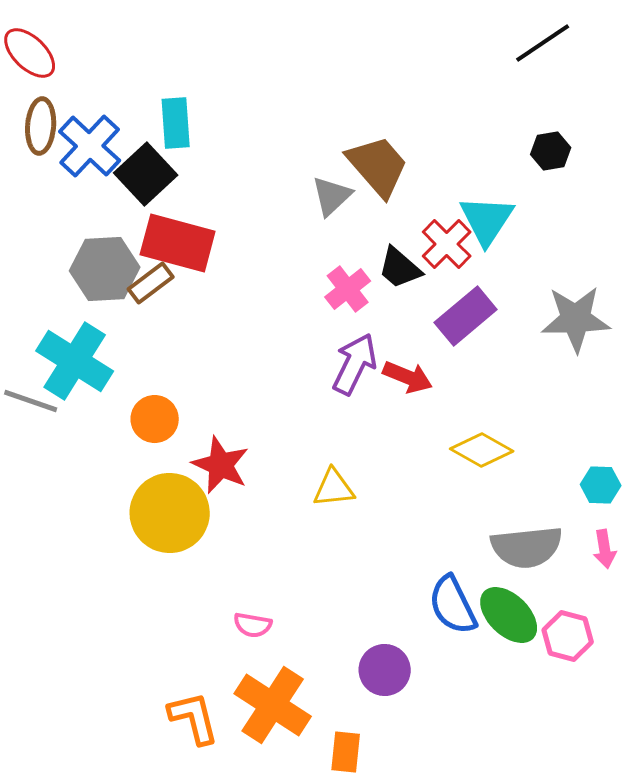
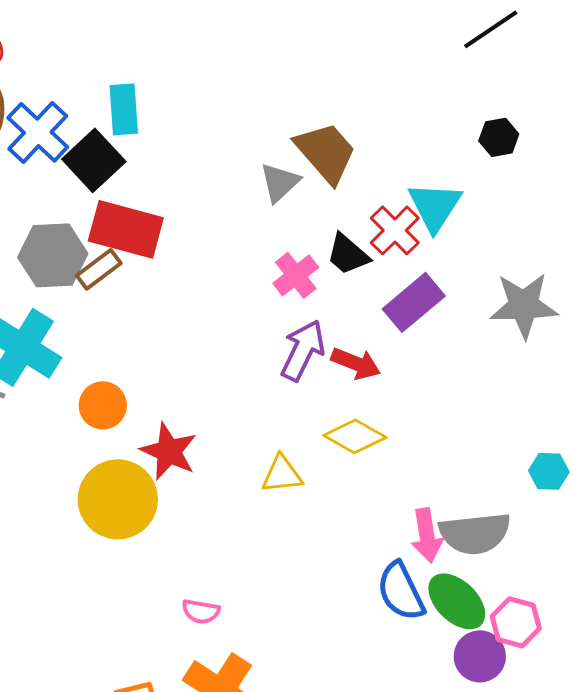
yellow diamond: (482, 450) -> (355, 436), moved
pink arrow: (605, 549) -> (427, 535), moved, size x1.4
purple circle: (385, 670) -> (480, 656), moved

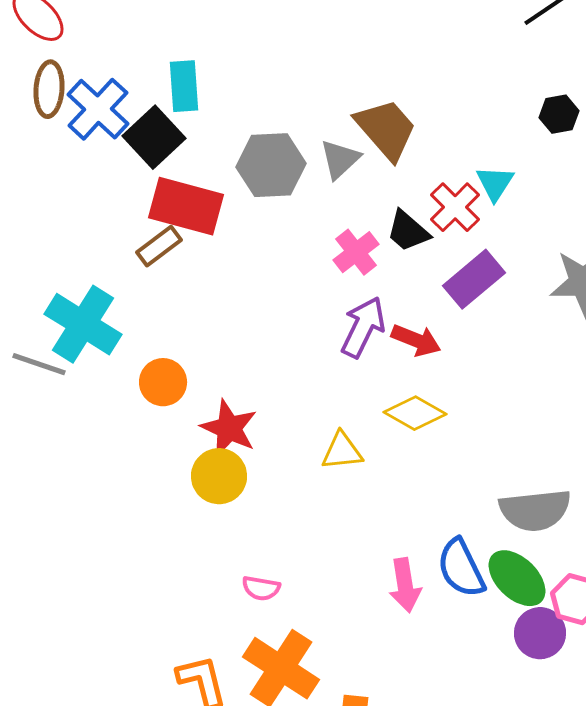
cyan triangle: (435, 206) -> (495, 183), size x0.7
gray hexagon: (53, 255) -> (271, 165), moved
yellow circle: (118, 499) -> (219, 476), moved, size x0.7
pink arrow: (427, 535) -> (405, 585), moved

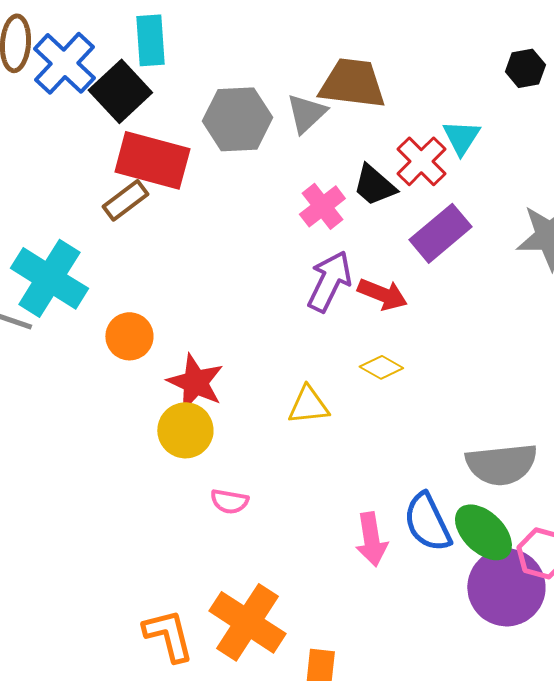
brown trapezoid: (386, 129) -> (352, 83), turned -42
yellow diamond: (415, 413) -> (381, 367), size x0.7
pink semicircle: (261, 588) -> (229, 501), moved
purple circle: (540, 633) -> (506, 587), size x1.5

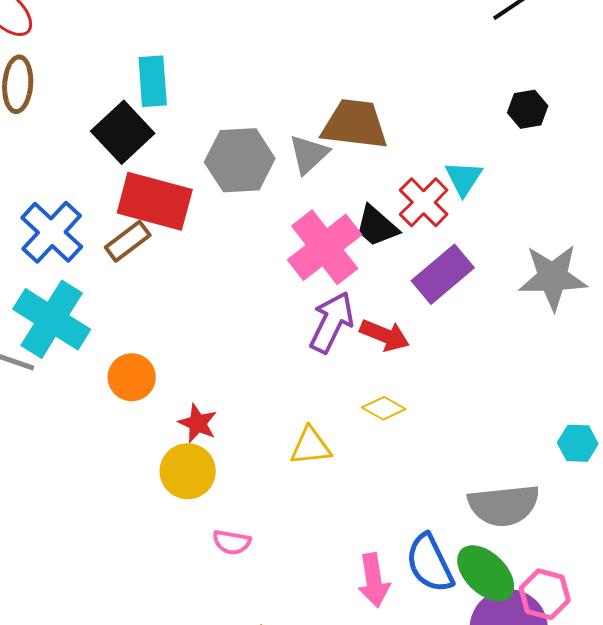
blue cross: (64, 63) -> (52, 232), moved
pink cross: (322, 206) -> (325, 247), size x1.6
red star: (195, 382) -> (198, 423), size x0.7

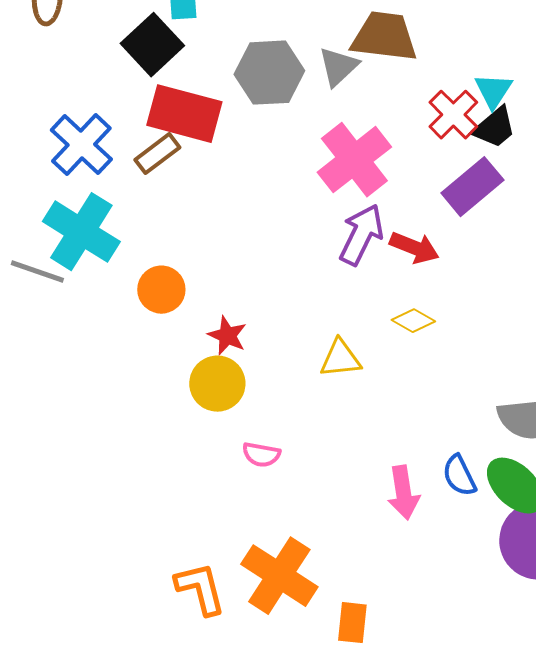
black trapezoid: (377, 226) -> (494, 128), moved, turned -81
blue semicircle: (430, 563) -> (459, 476), size x0.7

